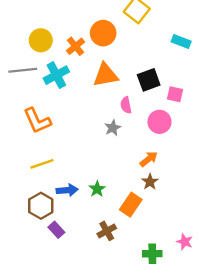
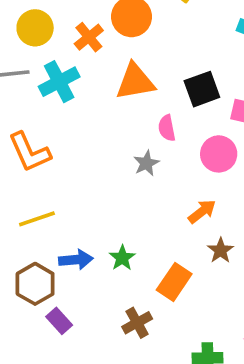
brown star: (150, 182) -> (221, 250), moved

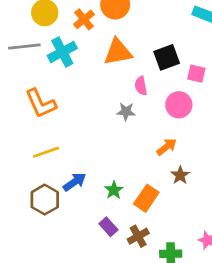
gray star: (146, 163) -> (126, 112), turned 30
green star: (122, 258) -> (114, 190), moved
blue arrow: (76, 260) -> (75, 182), turned -30
purple rectangle: (59, 321) -> (108, 227), moved
brown cross: (137, 323) -> (138, 236), moved

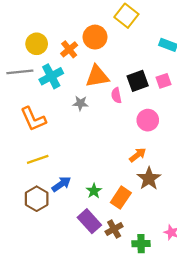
pink square: (196, 74) -> (163, 81), moved, turned -32
pink semicircle: (141, 86) -> (116, 95), moved
gray star: (126, 112) -> (80, 103), moved
brown star: (180, 175) -> (149, 178), size x1.5
purple rectangle: (108, 227) -> (89, 221), size x1.5

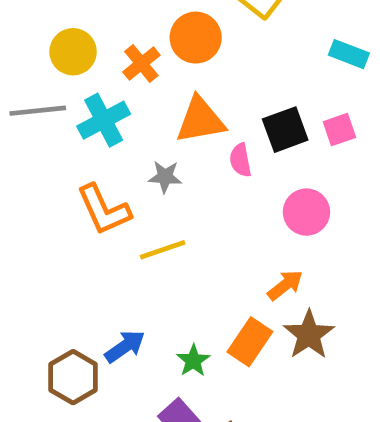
orange L-shape: (33, 119) -> (104, 210), moved
yellow line: (38, 159) -> (163, 250), moved
orange rectangle: (121, 198) -> (250, 342), moved

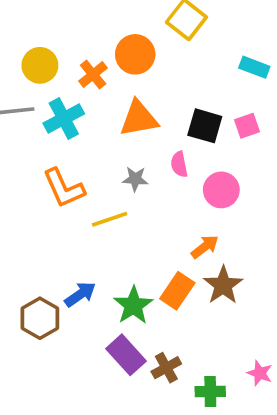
black square: (285, 130) -> (205, 126), turned 36
pink semicircle: (240, 160) -> (179, 164), moved
gray star: (165, 177) -> (135, 179), moved
green star: (193, 361) -> (133, 305), size x1.5

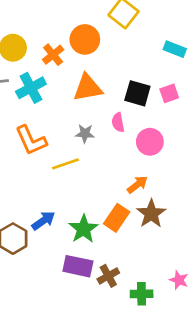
purple rectangle: (126, 355) -> (78, 266), turned -36

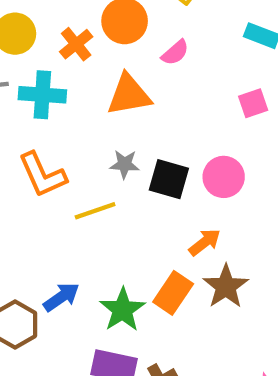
cyan cross: (31, 88) -> (42, 95), turned 32
black square: (137, 93) -> (169, 179), moved
pink semicircle: (118, 122) -> (175, 53), moved, turned -120

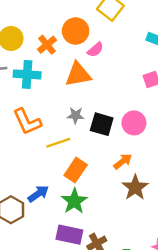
pink semicircle: (175, 53) -> (95, 50), moved
orange rectangle: (173, 293) -> (76, 170), moved

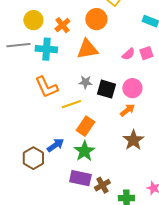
orange circle: (76, 31) -> (96, 19), moved
pink semicircle: (95, 50) -> (128, 54), moved
orange arrow: (123, 161) -> (127, 110), moved

